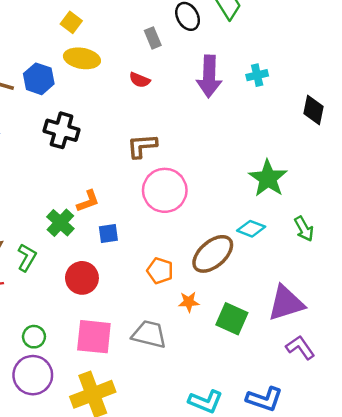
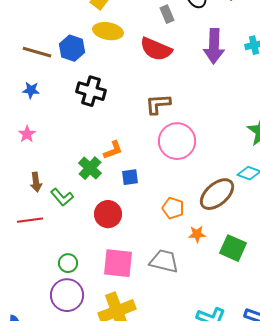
red semicircle: (140, 80) -> (156, 49), size x1.8
green L-shape: (27, 258) -> (62, 197), turned 110

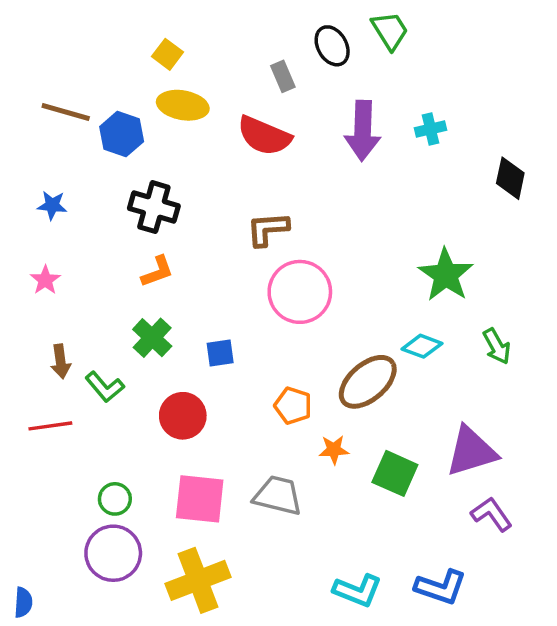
brown line: (37, 52) -> (66, 112), moved
orange L-shape: (113, 150) -> (157, 272), moved

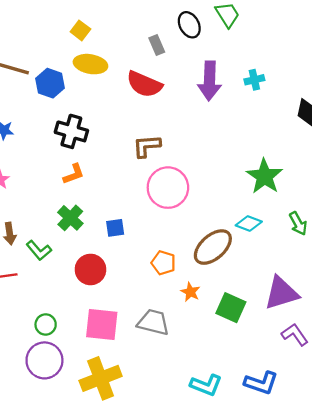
orange star: (334, 450) -> (190, 292), turned 30

